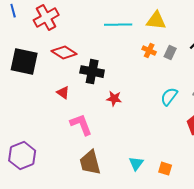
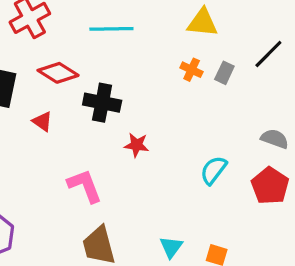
cyan line: (118, 25) -> (111, 29), moved
red triangle: (63, 93) -> (42, 121), moved
cyan semicircle: (169, 97) -> (213, 170), moved

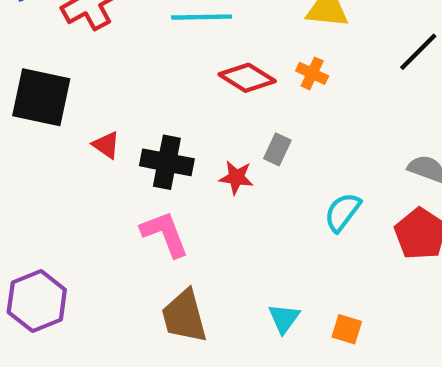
red diamond: (58, 73) -> (247, 78), moved
gray rectangle: (224, 73) -> (277, 149), moved
black cross: (102, 103) -> (167, 162), moved

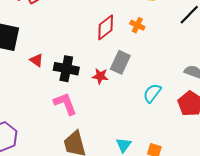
red diamond: (247, 78) -> (106, 27), turned -70
gray rectangle: (277, 149) -> (120, 62), size x1.5

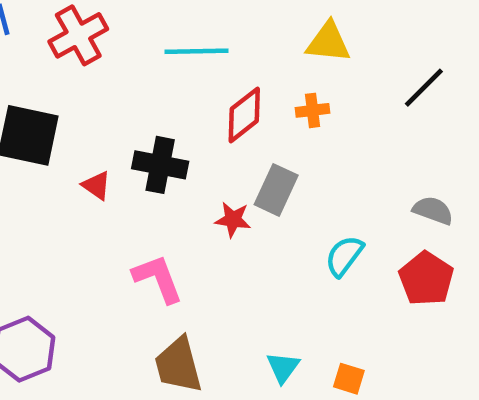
orange cross: (137, 25) -> (312, 110), turned -32
black cross: (66, 69) -> (160, 165), moved

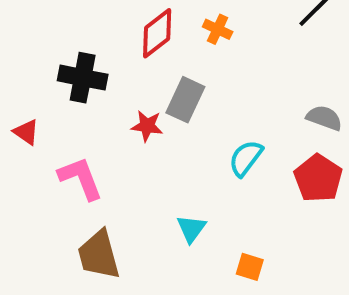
orange cross: (312, 110) -> (218, 29), turned 32
red triangle: (96, 185) -> (26, 132), moved
cyan triangle: (283, 367) -> (191, 229), moved

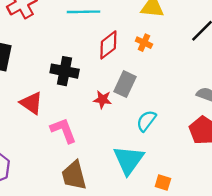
red triangle: (26, 132) -> (31, 103), size x1.5
cyan semicircle: (246, 158) -> (146, 121), moved
cyan triangle: (191, 229) -> (129, 160), size x1.8

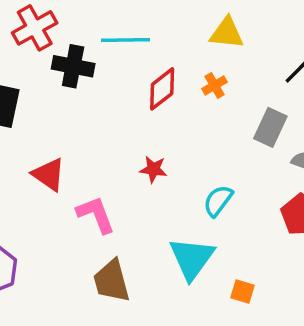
orange cross: (144, 43) -> (215, 85), turned 35
black cross: (65, 71) -> (73, 66), moved
gray rectangle: (125, 84) -> (270, 127), moved

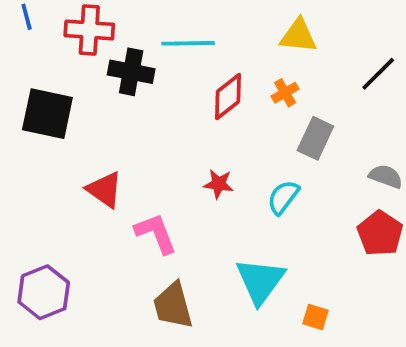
red cross: (35, 28) -> (89, 30), turned 33
gray rectangle: (270, 127) -> (315, 138), moved
cyan semicircle: (218, 201) -> (283, 197), moved

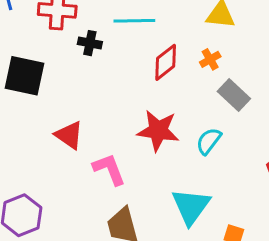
black cross: (131, 72) -> (90, 43), size x0.7
gray rectangle: (315, 138) -> (234, 95), turned -72
red star: (219, 184) -> (158, 131), size x1.8

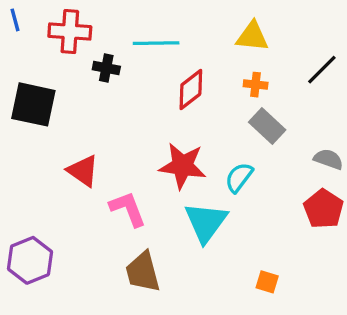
orange cross: (210, 59) -> (256, 85), moved, turned 36
cyan triangle: (191, 206) -> (206, 222), moved

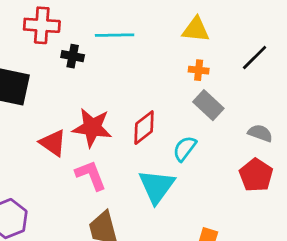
red diamond: (191, 90) -> (144, 128), moved
red star: (183, 166) -> (92, 128), moved

